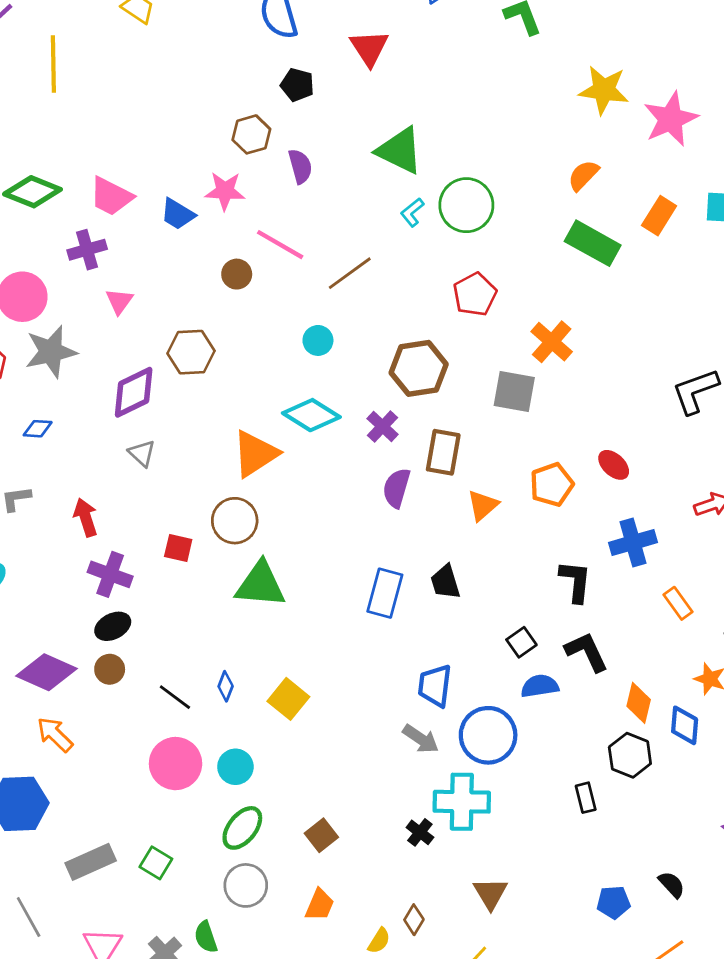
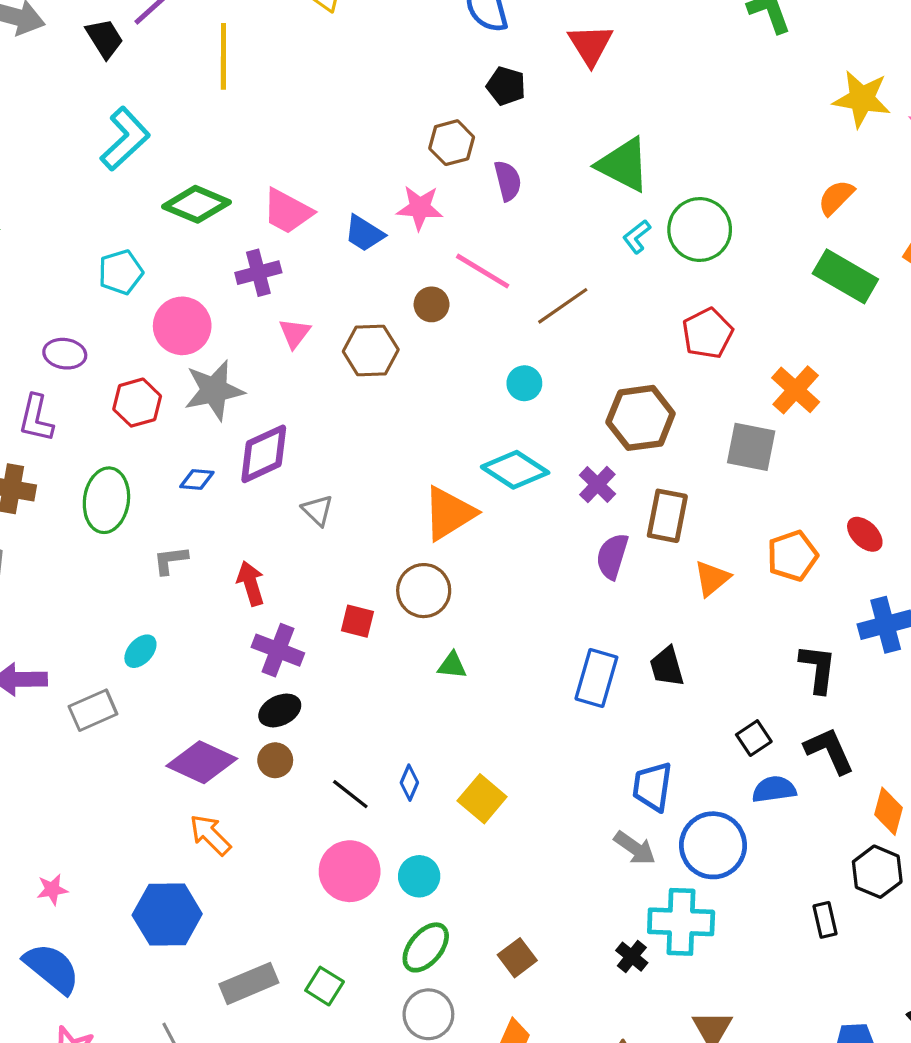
brown hexagon: (191, 352) -> (371, 351), moved
purple diamond: (134, 392) -> (264, 454), moved
green triangle: (260, 585) -> (452, 665), size x0.5

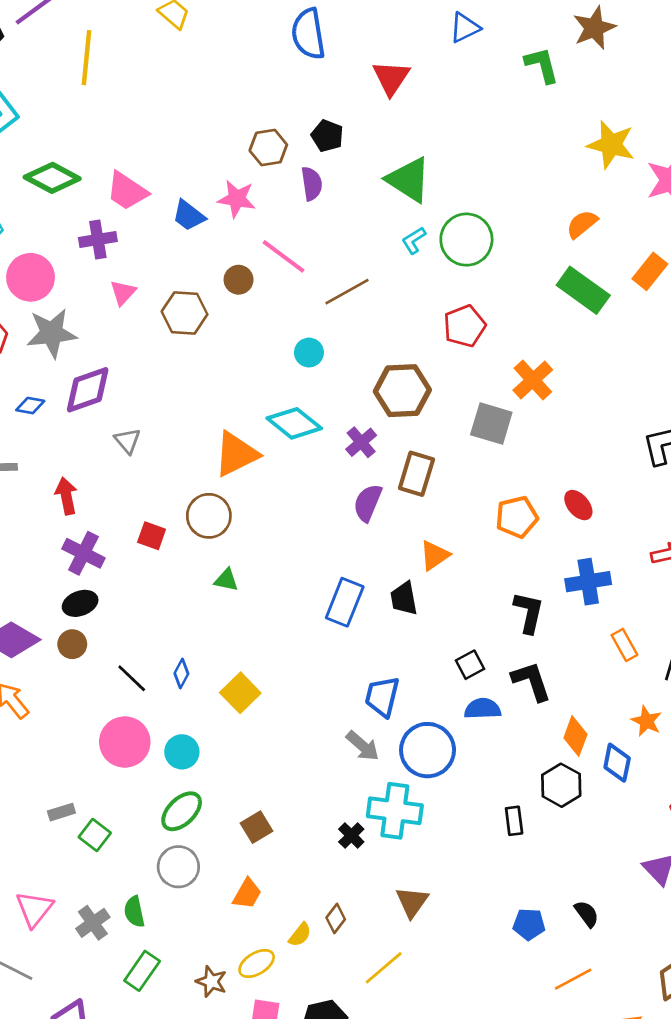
black pentagon: (506, 86) -> (327, 136), moved
orange triangle: (712, 578) -> (435, 555), moved
gray rectangle: (249, 983) -> (61, 812), moved, size x0.6

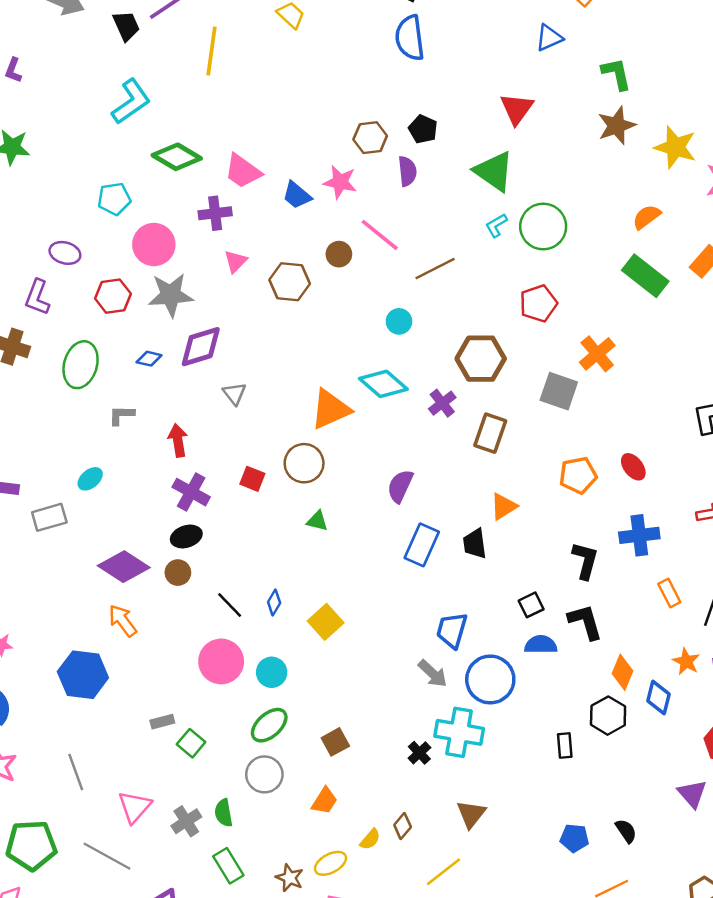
brown star: (594, 28) -> (616, 126), moved
red triangle: (391, 78) -> (517, 109), moved
purple semicircle: (368, 503) -> (400, 486), moved
green rectangle: (142, 971) -> (228, 866), turned -68

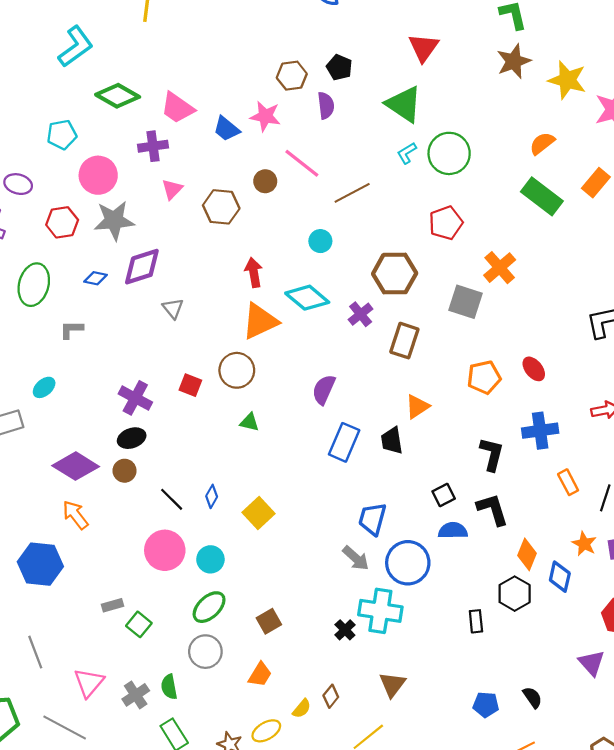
red arrow: (178, 440) -> (254, 272), moved

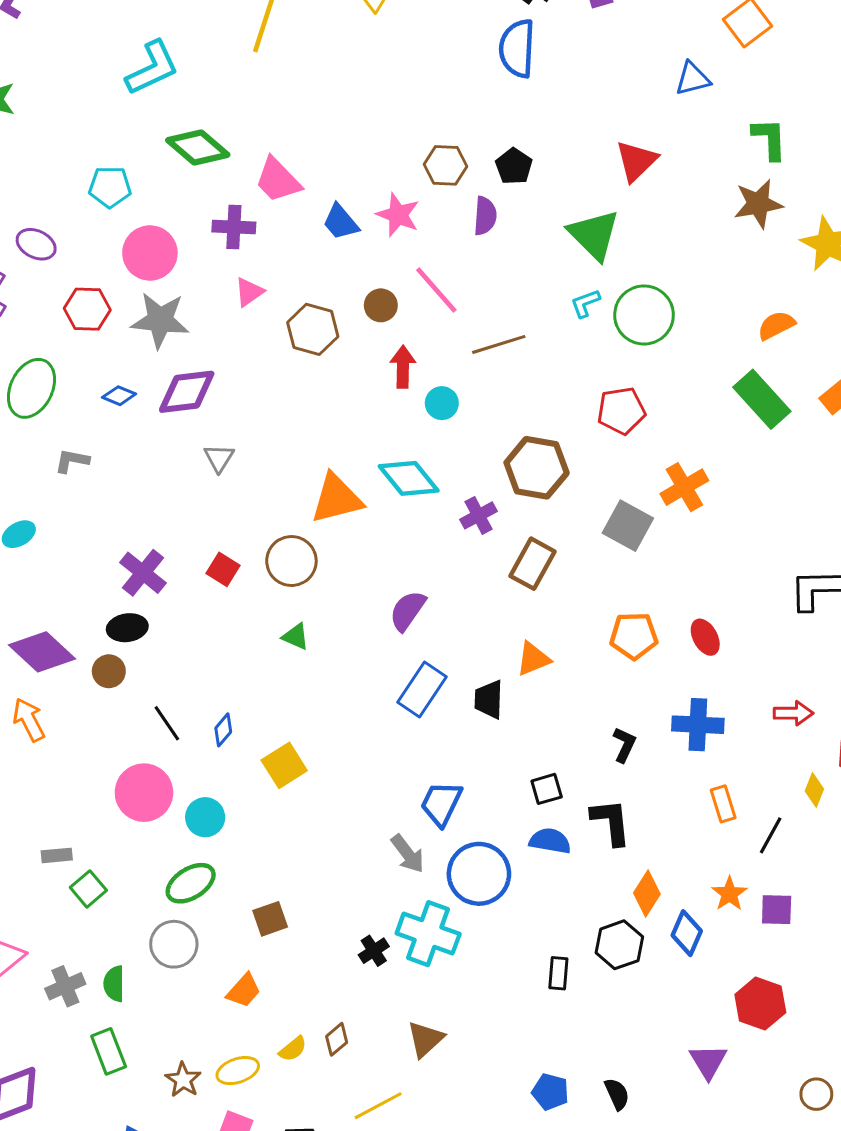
red arrow: (254, 272) -> (403, 367), moved
black L-shape: (492, 454) -> (624, 745), size x0.7

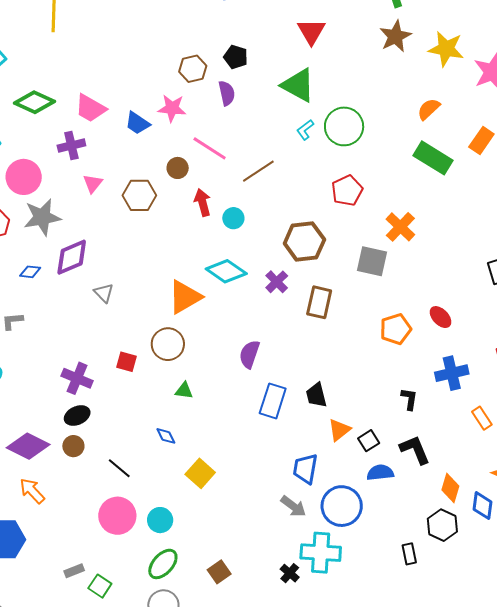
orange triangle: (533, 659) -> (339, 430), moved
blue diamond: (223, 730) -> (166, 436), moved, turned -50

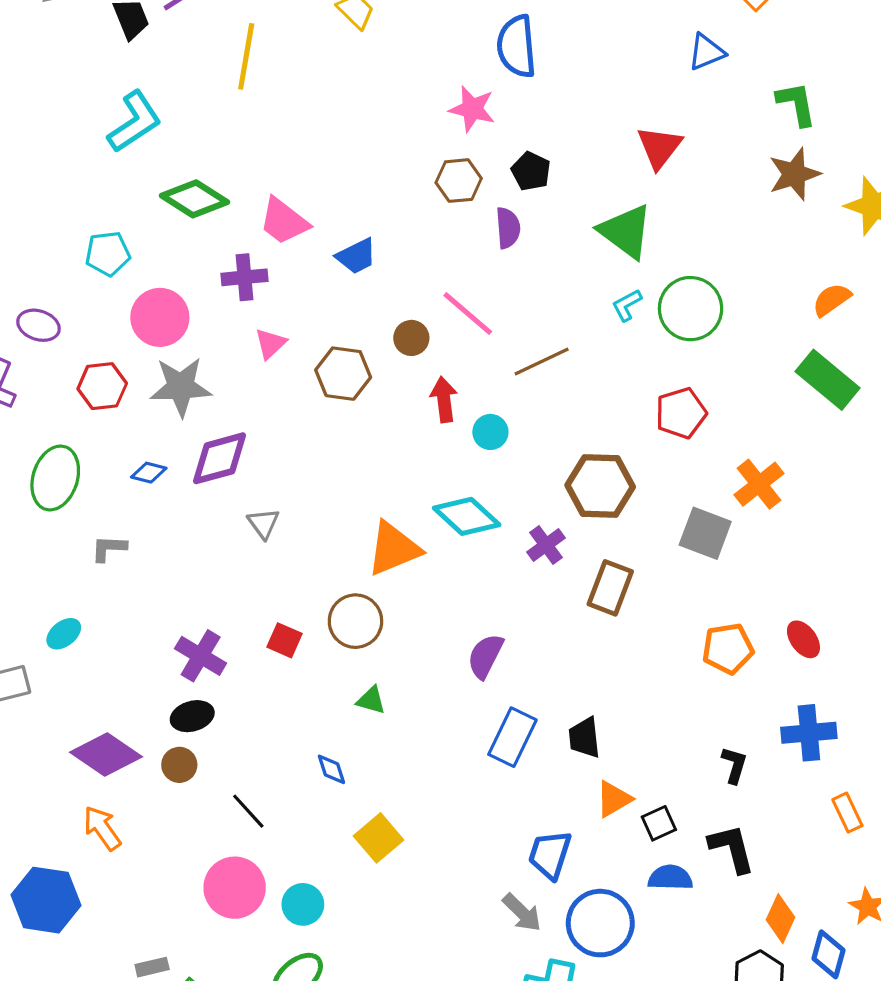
pink star: (172, 108) -> (472, 109), moved
blue trapezoid: (137, 123) -> (356, 256), turned -68

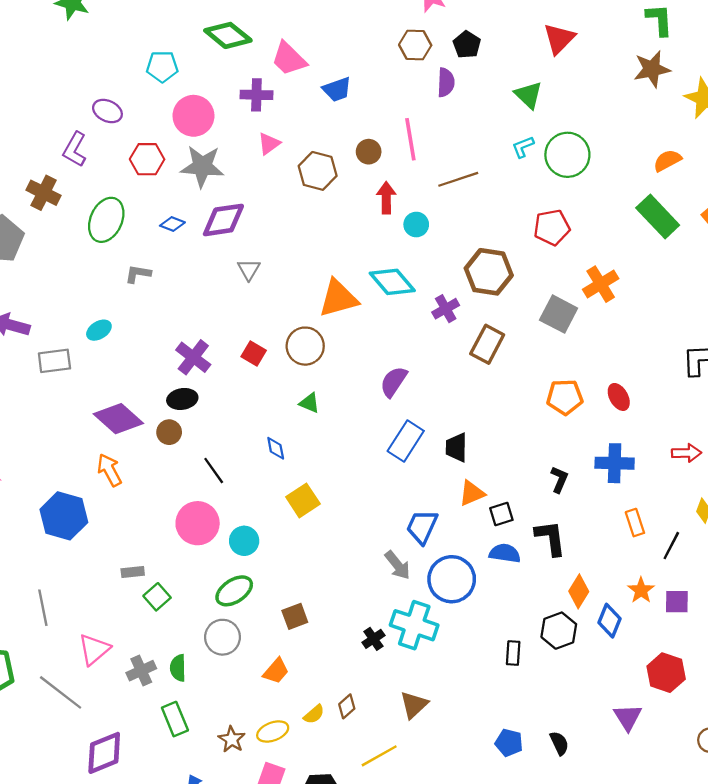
green triangle: (626, 231) -> (528, 95), size x0.7
pink line: (468, 313) -> (410, 139), turned 33

